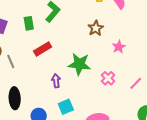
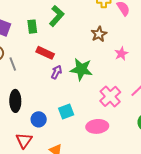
red rectangle: (43, 49) -> (45, 53), turned 54
pink cross: (108, 78) -> (110, 96), moved, size x1.5
purple arrow: (56, 81) -> (56, 72), moved, turned 32

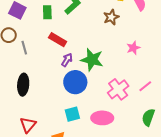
brown star: (99, 34) -> (111, 17), moved
cyan square: (66, 112) -> (72, 114), moved
blue circle: (39, 119) -> (75, 82), moved, size x1.5

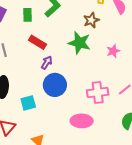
green star: (92, 60) -> (79, 43), moved
pink cross: (118, 89) -> (98, 93), turned 30
cyan square: (72, 114) -> (28, 103), moved

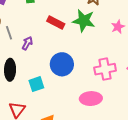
red rectangle: (37, 42) -> (56, 22), moved
purple arrow: (47, 63) -> (27, 43), moved

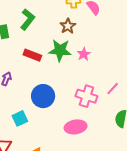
pink star: (118, 27) -> (84, 54), moved
pink cross: (105, 69) -> (86, 96), turned 35

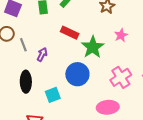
green star: (60, 50) -> (93, 47), moved, turned 30
pink cross: (86, 96) -> (121, 77), turned 35

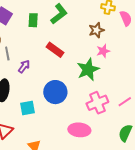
pink star: (121, 35) -> (103, 51), moved
green star: (93, 47) -> (88, 69), moved

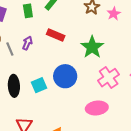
pink star: (103, 51) -> (114, 14), moved
purple arrow: (24, 66) -> (27, 43), moved
cyan square: (27, 108) -> (39, 85), moved

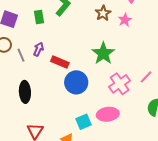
red rectangle: (56, 35) -> (60, 62), moved
cyan square: (39, 85) -> (83, 122), moved

